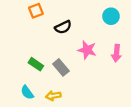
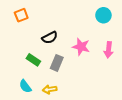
orange square: (36, 11) -> (21, 15), moved
black semicircle: (63, 27) -> (50, 38), moved
gray rectangle: (61, 67) -> (57, 63), turned 63

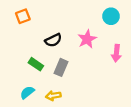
pink star: (81, 47) -> (87, 39), moved, turned 30
cyan semicircle: (25, 86) -> (27, 92), turned 88

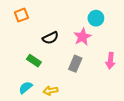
cyan circle: (111, 16) -> (96, 18), moved
pink arrow: (116, 53) -> (110, 61), moved
gray rectangle: (61, 67) -> (75, 64), moved

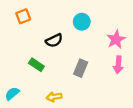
cyan circle: (96, 18) -> (82, 22), moved
pink star: (82, 37) -> (116, 39), moved
cyan semicircle: (26, 88) -> (12, 94), moved

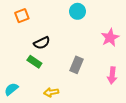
cyan circle: (82, 22) -> (77, 11), moved
black semicircle: (54, 40) -> (42, 43), moved
pink arrow: (118, 65) -> (112, 75), moved

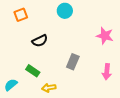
cyan circle: (77, 11) -> (65, 11), moved
pink star: (110, 38) -> (105, 36), turned -30
green rectangle: (34, 62) -> (33, 71), moved

